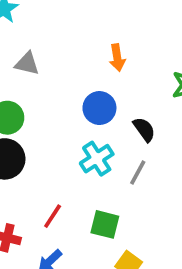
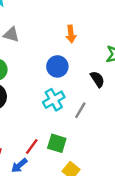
black semicircle: (144, 129) -> (97, 79), moved
red line: (53, 216) -> (32, 146), moved

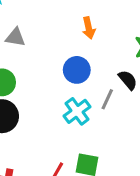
gray line: (80, 110) -> (107, 99), moved

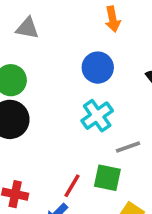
gray line: (107, 99) -> (128, 147), moved, turned 45

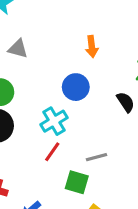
cyan cross: (97, 116) -> (54, 121), moved
red line: (72, 186) -> (52, 152), moved

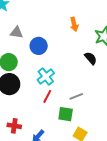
orange arrow: (92, 46) -> (74, 24), moved
blue circle: (76, 87) -> (39, 46), moved

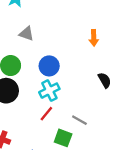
blue circle: (39, 46) -> (49, 66), moved
gray line: (76, 96) -> (79, 120), turned 40

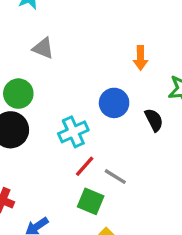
blue circle: (49, 66) -> (114, 103), moved
red line: (46, 114) -> (85, 166), moved

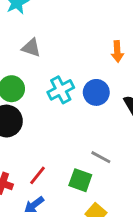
cyan cross: (73, 132) -> (61, 90), moved
red line: (85, 166) -> (38, 175), moved

